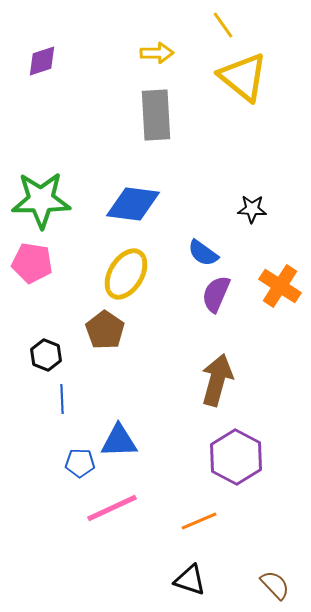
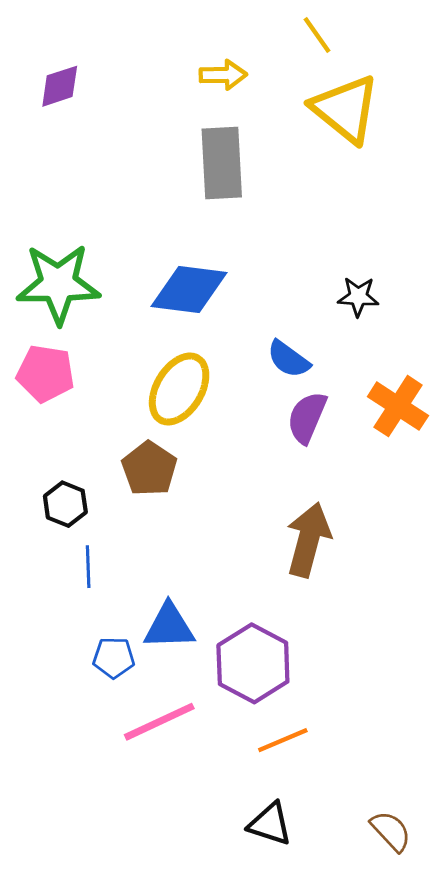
purple hexagon: (236, 457) -> (253, 663), moved

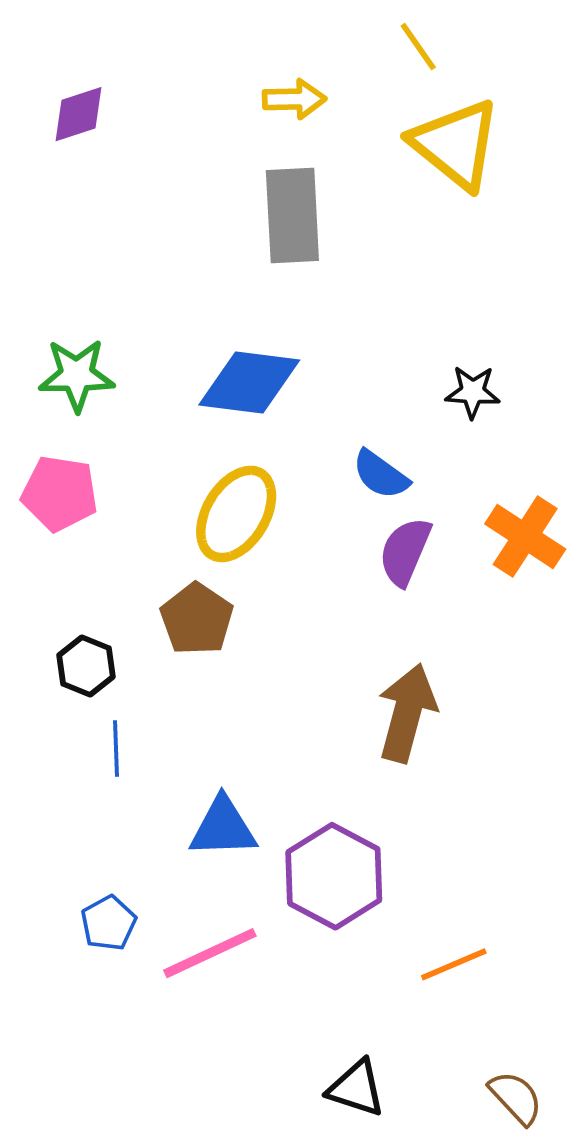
green star: (58, 284) -> (77, 375), size x0.7
blue pentagon: (114, 658) -> (109, 923), moved, turned -30
orange line: (283, 740) -> (454, 964), moved

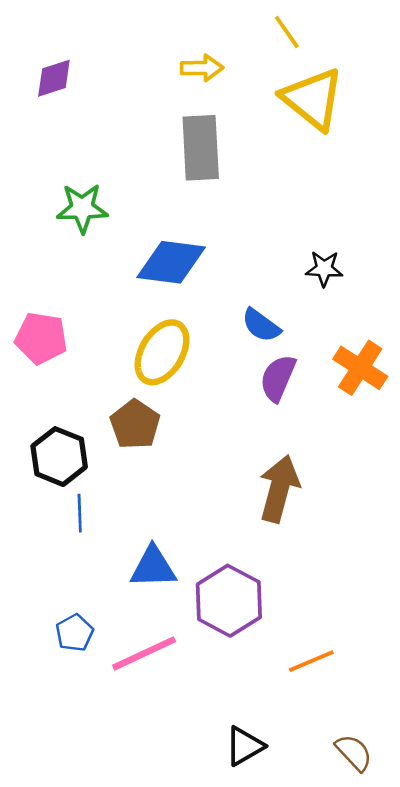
green star: (77, 375) -> (82, 208), moved
black hexagon: (86, 666) -> (59, 457), size x1.4
black triangle: (356, 1088) -> (244, 746), turned -48

